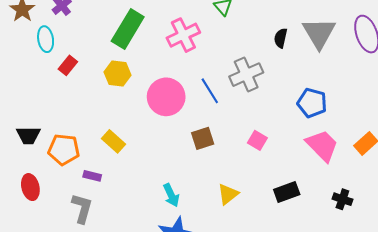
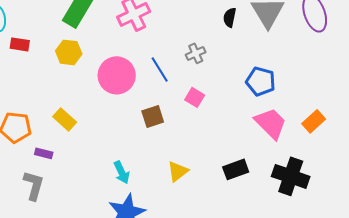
red rectangle: (68, 65) -> (20, 44), turned 60
gray cross: (246, 75) -> (196, 53), size x0.6
pink square: (257, 140) -> (195, 97), moved
black cross: (342, 199) -> (291, 176), size x1.8

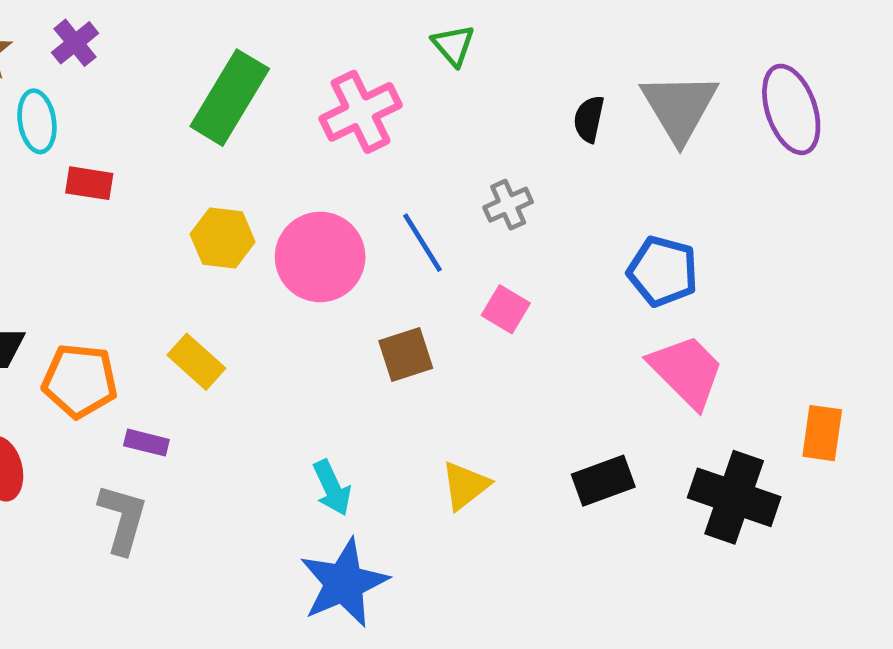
yellow hexagon: (69, 52) -> (223, 238), moved
orange rectangle: (314, 121) -> (822, 433), moved, turned -40

